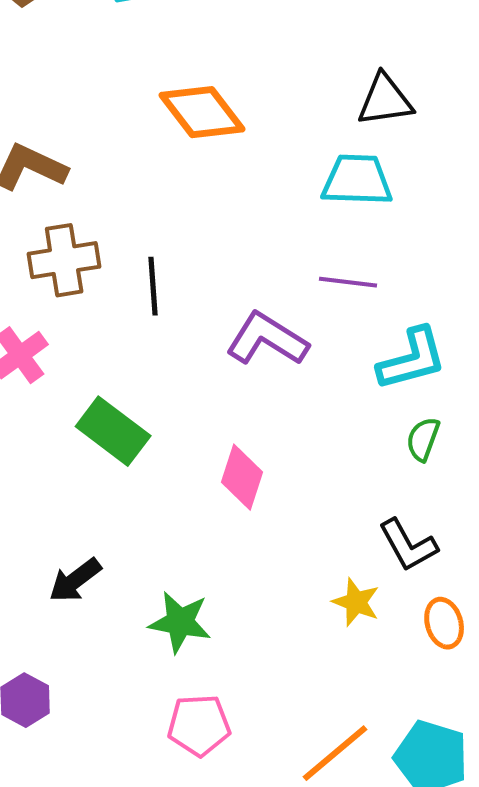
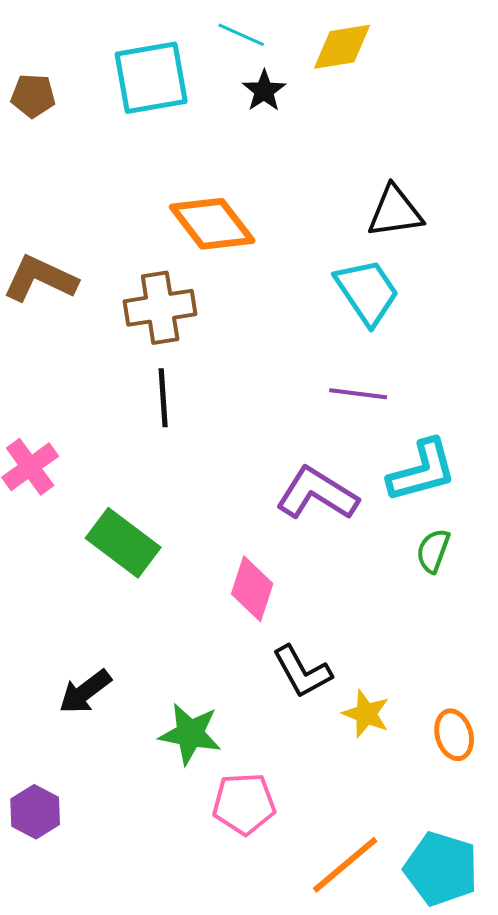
cyan trapezoid: (357, 180) -> (367, 292), turned 54
brown cross: (64, 260) -> (160, 308), moved
purple L-shape: (267, 339) -> (317, 494), moved
black L-shape: (408, 545) -> (302, 672), moved
pink pentagon: (199, 725) -> (244, 804), moved

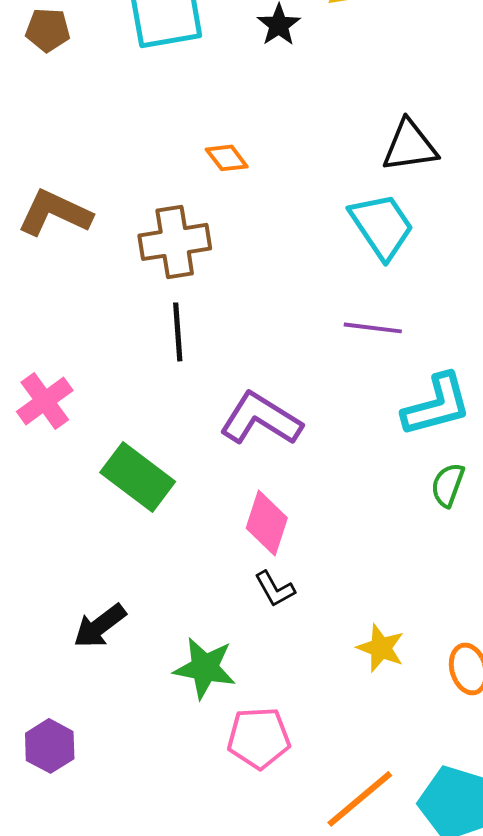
orange diamond: (212, 224) -> (227, 158), size x0.5
purple L-shape: (317, 494) -> (261, 419), moved
black L-shape: (302, 672) -> (275, 589), moved, size x0.7

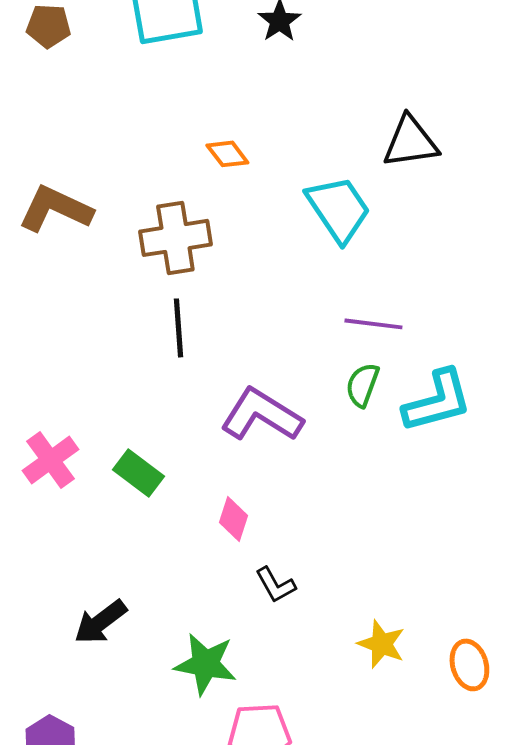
cyan trapezoid: (382, 226) -> (338, 209), moved
pink cross: (45, 401) -> (50, 460), moved
green rectangle: (138, 477) -> (138, 473), size x0.7
green semicircle: (448, 485) -> (362, 385), moved
pink diamond: (267, 523) -> (233, 519), moved, size x0.7

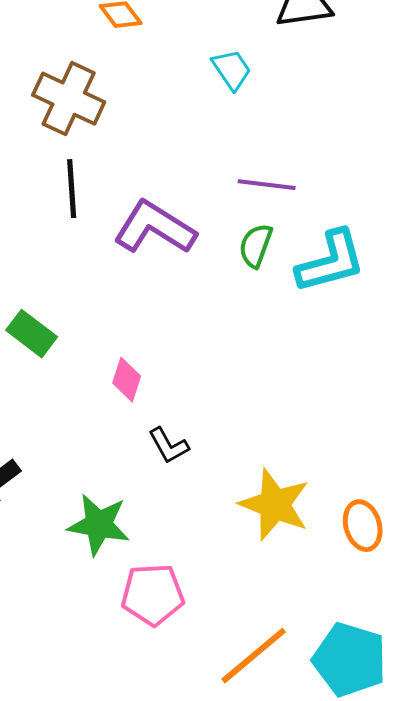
cyan trapezoid: (338, 209) -> (232, 70), size x0.6
brown cross: (175, 238) -> (69, 99), turned 34
purple L-shape: (261, 415) -> (155, 228), moved
yellow star: (381, 644) -> (275, 505), size x1.5

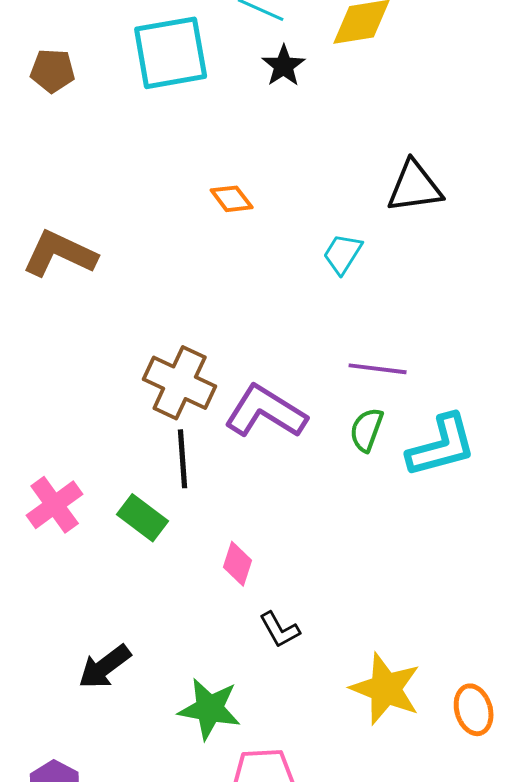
cyan trapezoid: (232, 70) -> (343, 254), turned -114
brown cross: (69, 99) -> (180, 383), moved
black line: (72, 189) -> (183, 459), moved

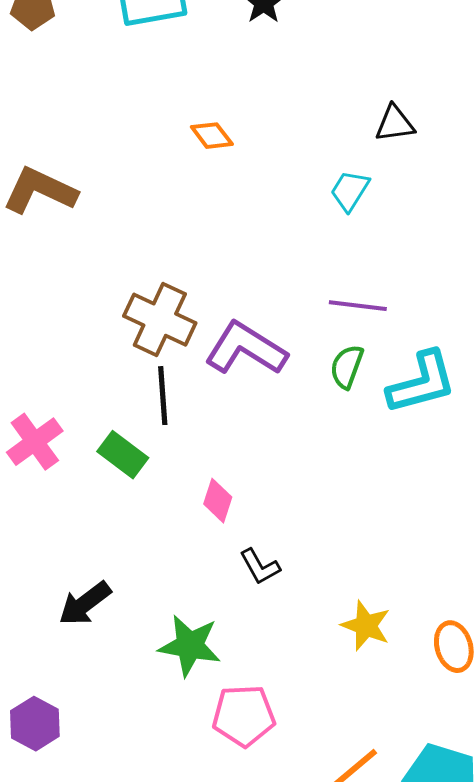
black triangle: (415, 187) -> (395, 124), size x0.7
cyan trapezoid: (343, 254) -> (350, 191), moved
yellow star: (386, 689) -> (366, 626), size x0.7

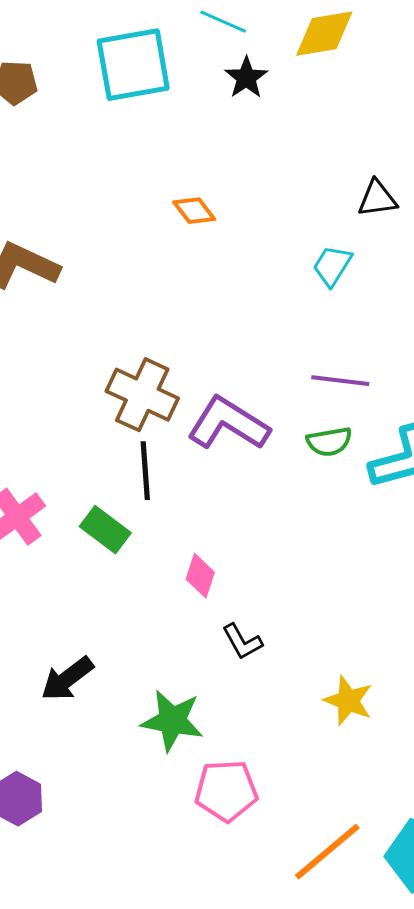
green semicircle: (347, 367) -> (329, 442), turned -120

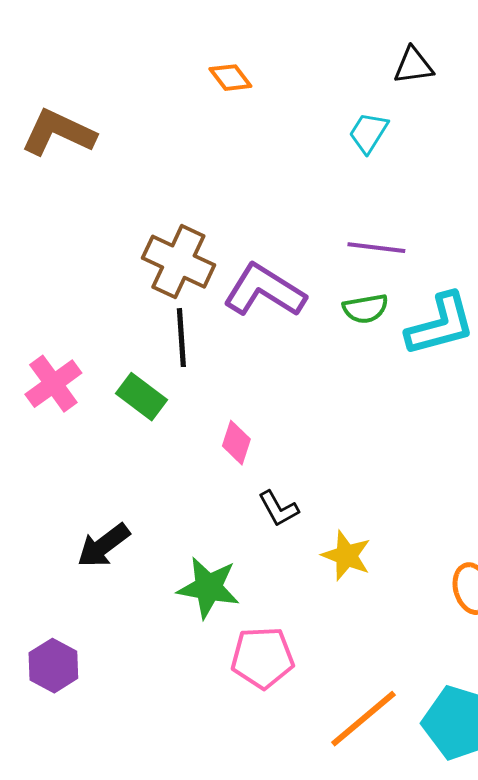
yellow star: (348, 701) -> (346, 556), moved

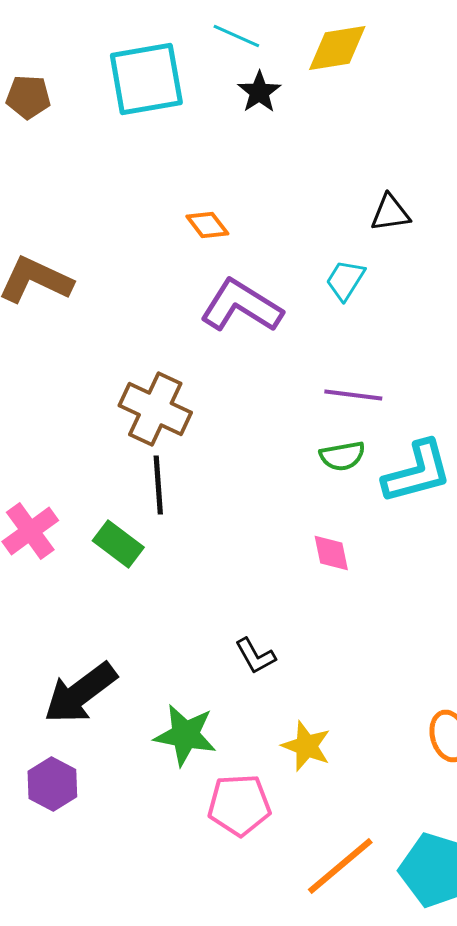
purple L-shape: (264, 291) -> (241, 306), moved
pink diamond: (236, 443) -> (331, 553), moved, turned -30
black arrow: (103, 546) -> (80, 693), size x1.4
yellow star: (346, 556) -> (306, 746), moved
purple hexagon: (53, 666) -> (52, 784), moved

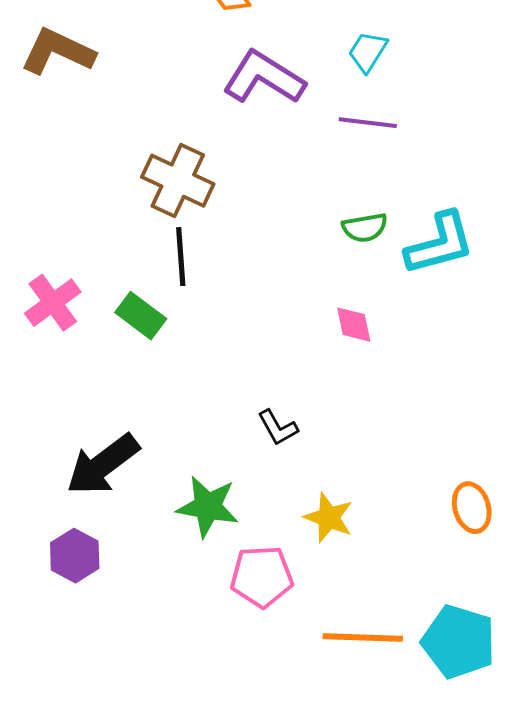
purple line: (353, 395) -> (368, 123), moved
orange line: (340, 866) -> (363, 638), turned 42

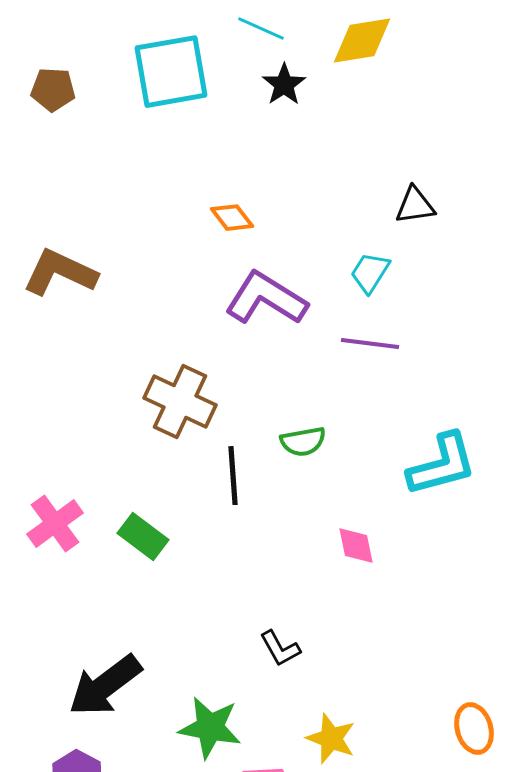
green semicircle: (365, 228) -> (303, 442), moved
black line: (181, 257) -> (233, 476), moved

